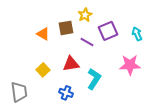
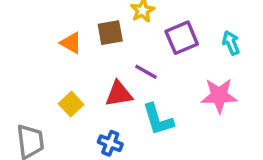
purple line: (87, 42) -> (146, 72), moved
cyan L-shape: (94, 79) -> (158, 119), turned 130

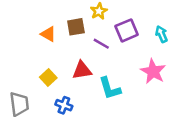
purple line: (146, 72) -> (101, 44), moved
pink star: (219, 96) -> (153, 71), turned 30
blue cross: (110, 143) -> (64, 105), moved

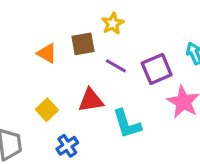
purple square: (127, 30) -> (157, 69), moved
blue cross: (64, 105) -> (67, 146), turned 35

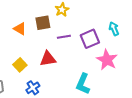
purple line: (116, 66) -> (64, 37), turned -40
cyan L-shape: (127, 124) -> (83, 84), moved, turned 40

